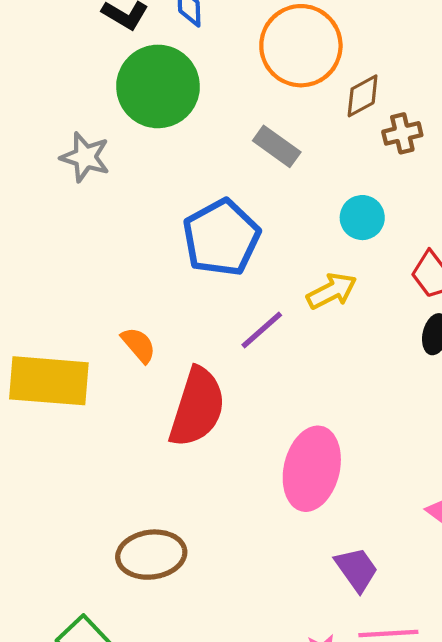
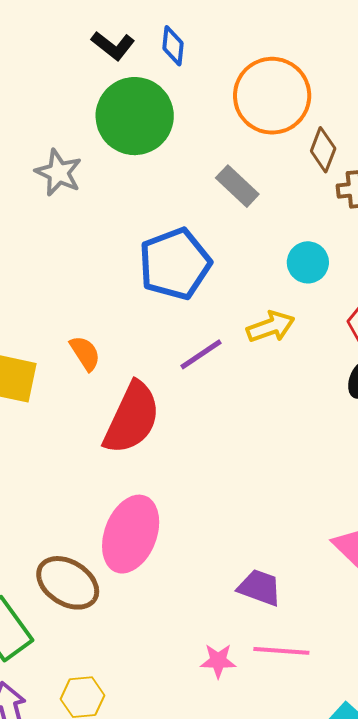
brown diamond: (363, 96) -> (323, 150), turned -48
pink ellipse: (312, 469) -> (131, 534), moved
brown ellipse: (151, 555) -> (68, 583), moved, turned 32
purple trapezoid: (356, 569) -> (260, 588), turned -42

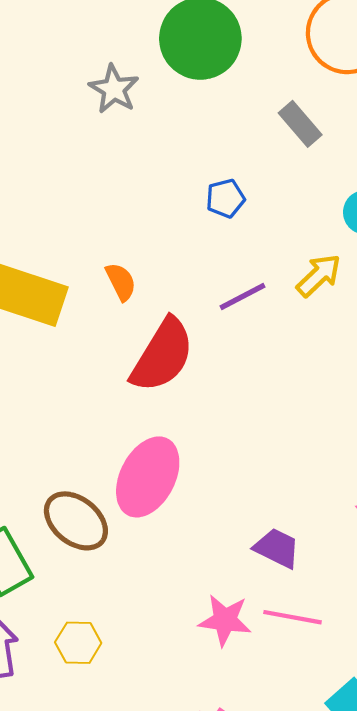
blue pentagon: (175, 264) -> (225, 198), size x0.5
yellow arrow: (271, 327) -> (319, 275), turned -30
pink star: (218, 661) -> (225, 620), size x1.4

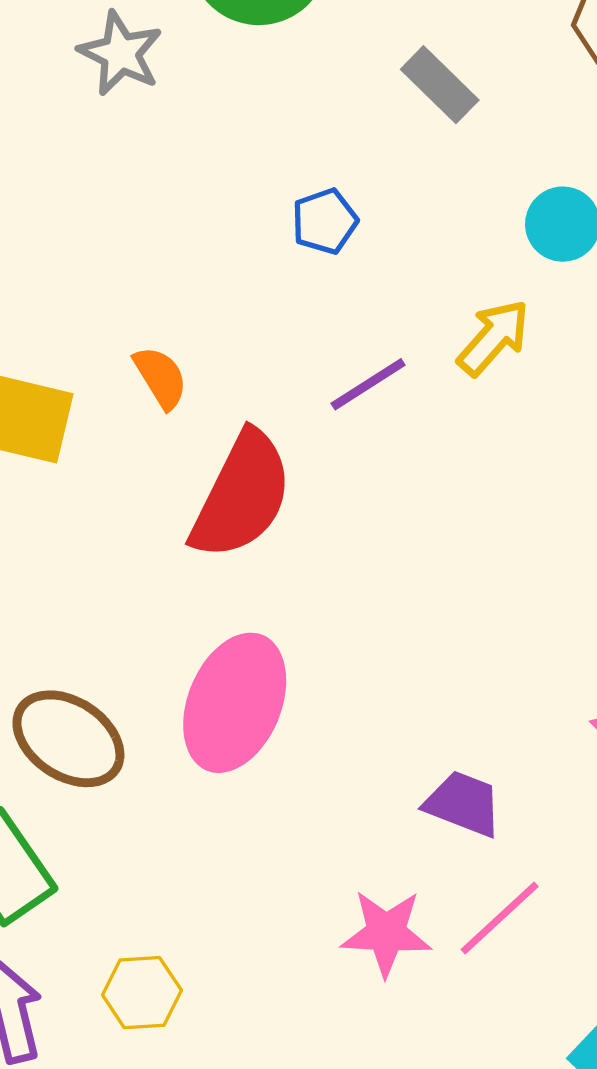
brown ellipse: (76, 521) -> (68, 739), moved
pink line: (292, 617) -> (500, 918), turned -48

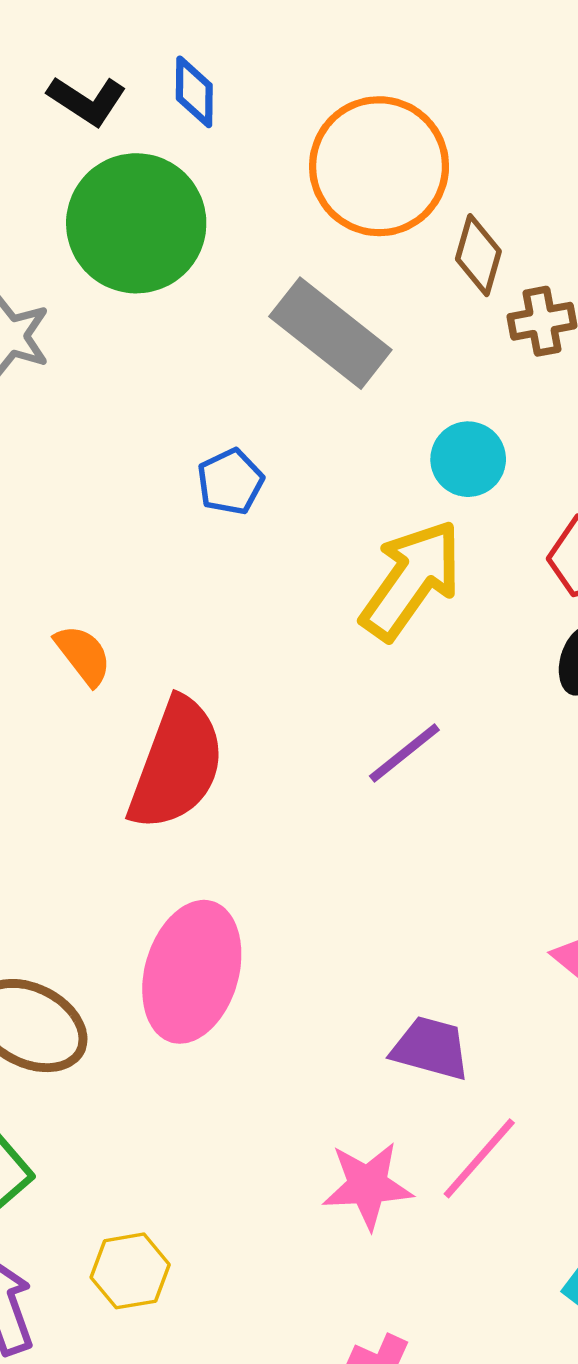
gray rectangle: (440, 85) -> (330, 333), size x1.5
yellow arrow: (494, 338) -> (411, 580), size x1.5
purple line: (368, 384) -> (404, 753), moved

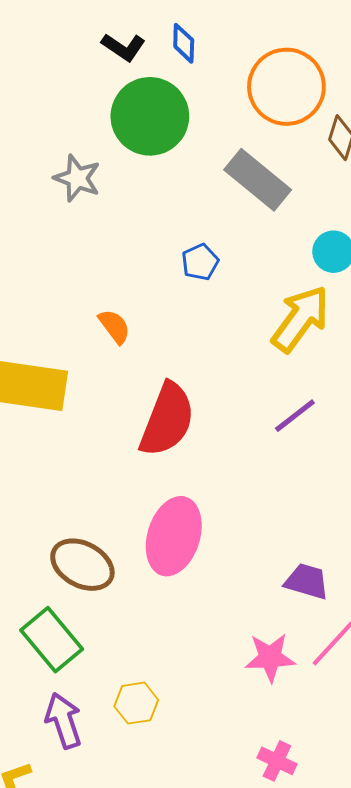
orange semicircle: (83, 655) -> (114, 326), moved

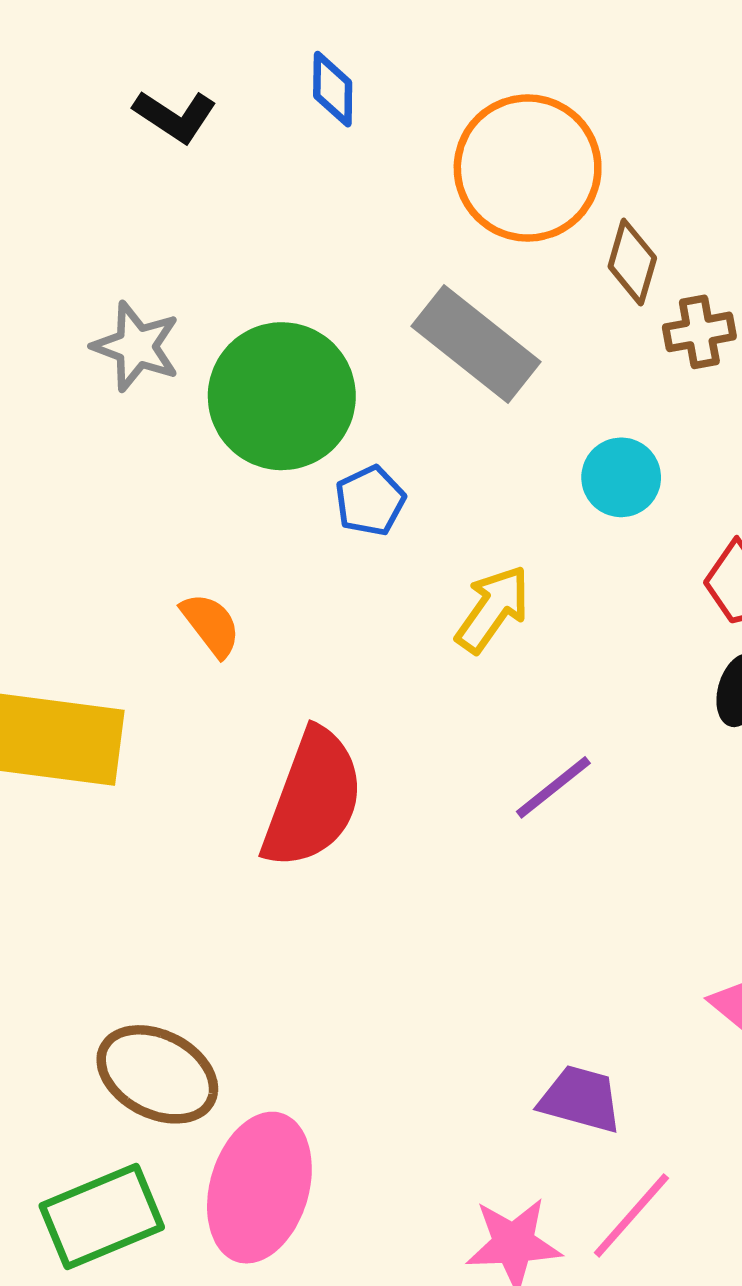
black L-shape: (123, 47) -> (175, 116), moved
green circle: (150, 116) -> (282, 396), moved
yellow arrow: (300, 319) -> (493, 609), moved, size x0.7
pink ellipse: (174, 536) -> (259, 1188), moved
green rectangle: (52, 640) -> (102, 1216), turned -72

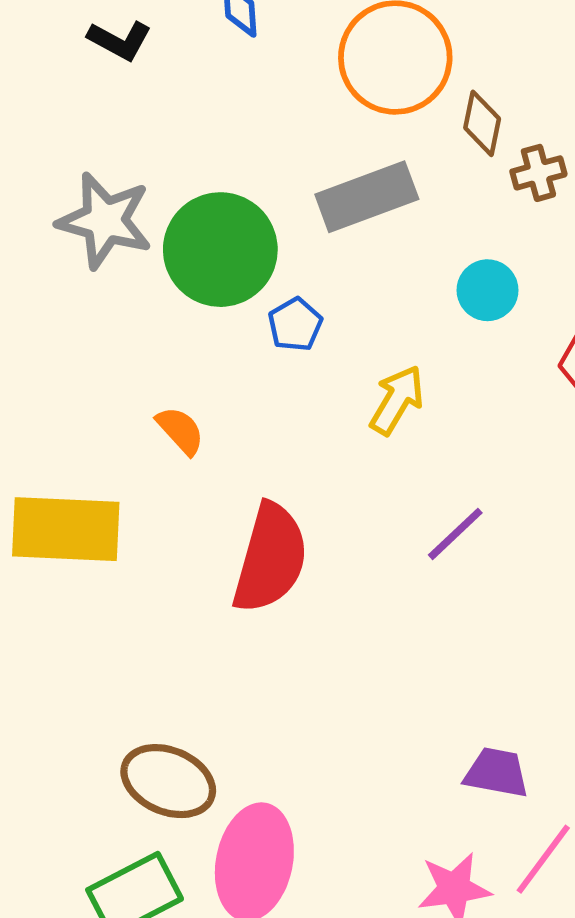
gray rectangle: (476, 344) -> (367, 197), turned -54
gray star: (136, 346) -> (105, 221), size x1.4

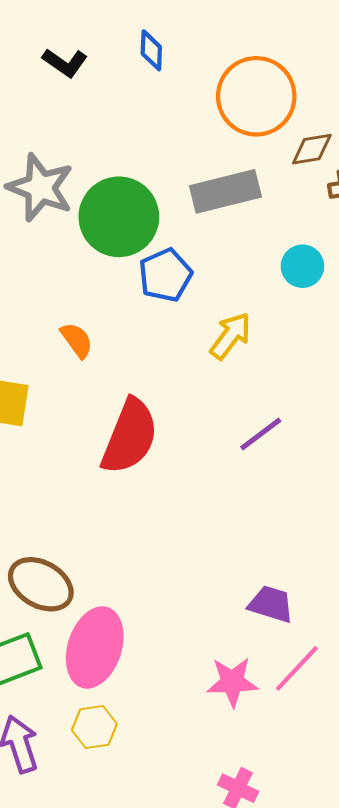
brown diamond: (482, 123) -> (312, 149), turned 63
blue pentagon: (295, 325) -> (165, 275), size x1.4

